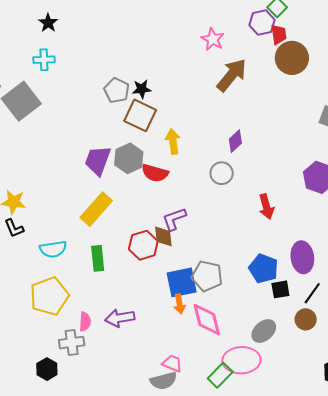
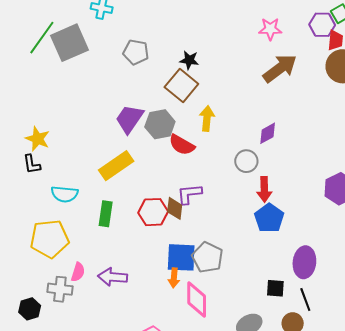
pink star: (213, 39) -> (270, 29), turned 30
gray pentagon: (117, 90) -> (136, 52), moved, turned -30
red arrow: (266, 207) -> (264, 189), moved
blue pentagon: (264, 269) -> (269, 218), moved
black line: (312, 293) -> (305, 300), turned -70

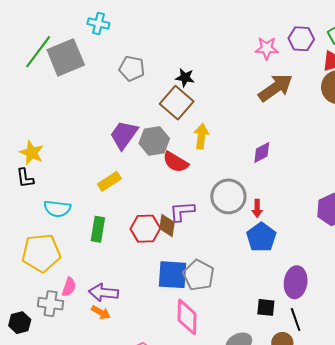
purple hexagon: (322, 25) -> (301, 39), moved
gray circle: (246, 161) -> (228, 196), moved, size x1.5
yellow rectangle: (116, 166) -> (109, 181), size x0.7
red arrow: (264, 189) -> (257, 208), size x0.7
orange arrow: (174, 278) -> (101, 312), moved, turned -66

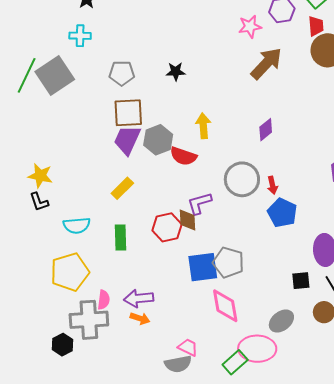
brown square: (177, 103) -> (128, 113), moved, turned -32
gray cross: (51, 304) -> (89, 320), size x1.5

